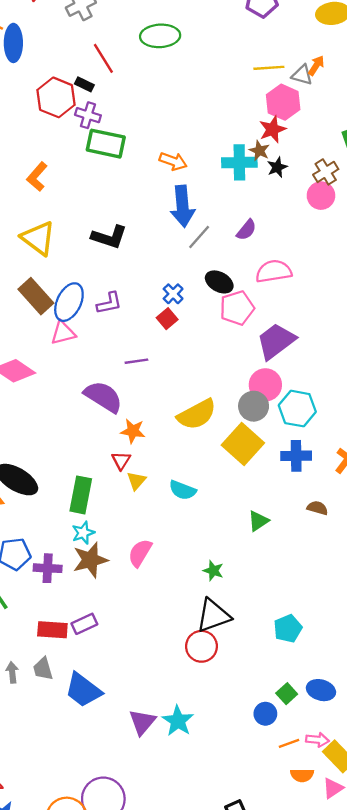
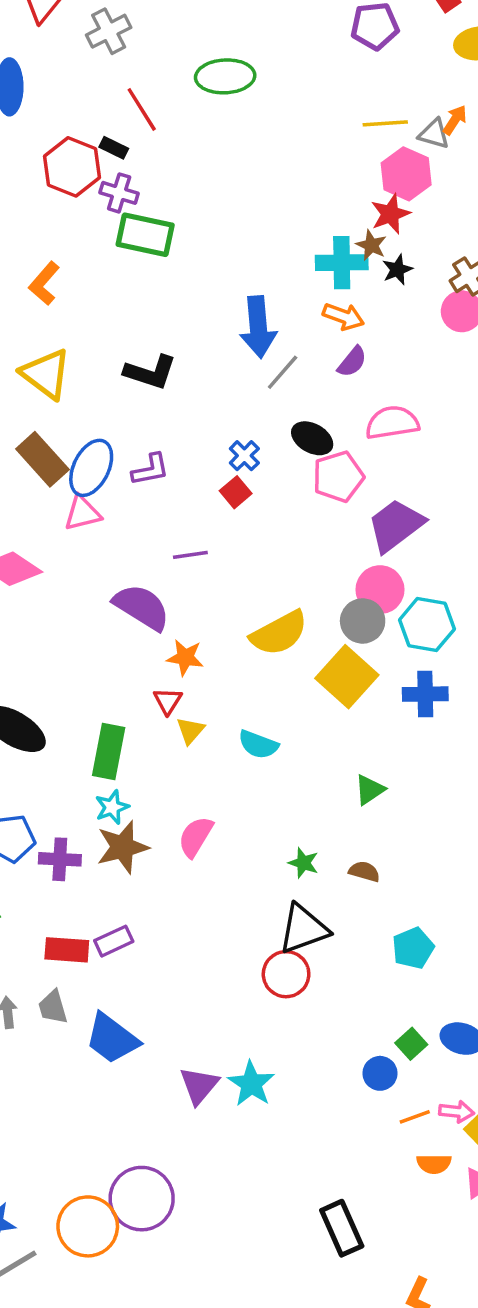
orange arrow: (173, 161) -> (343, 317), moved
brown semicircle: (317, 508) -> (364, 872), moved

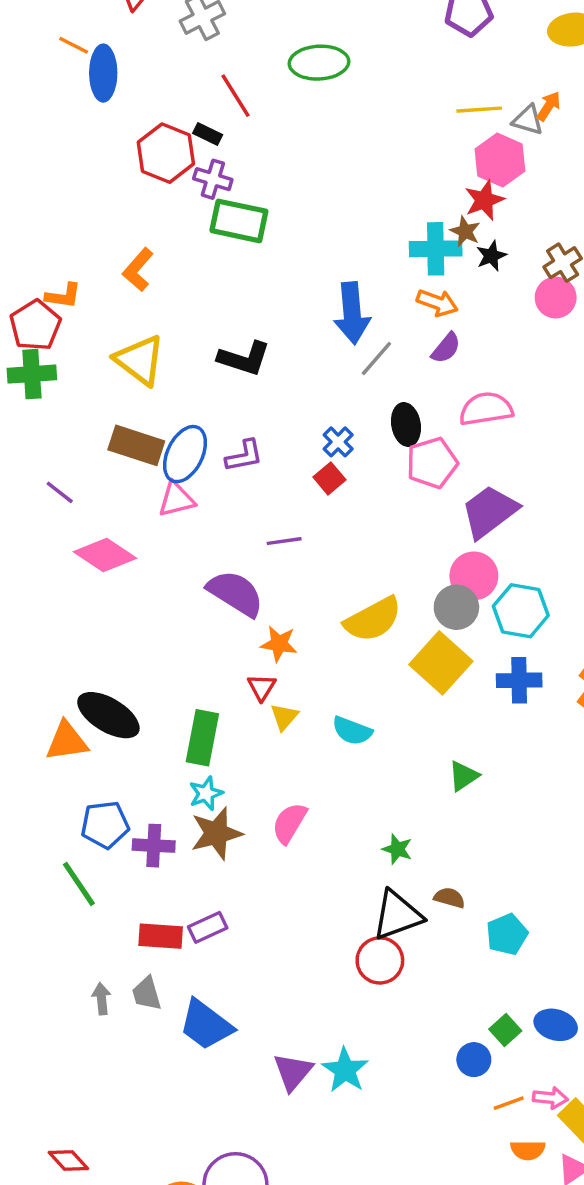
black ellipse: (312, 438) -> (406, 425), turned 51
brown rectangle: (42, 459) -> (136, 445), turned -30
brown semicircle: (364, 872) -> (449, 898), moved

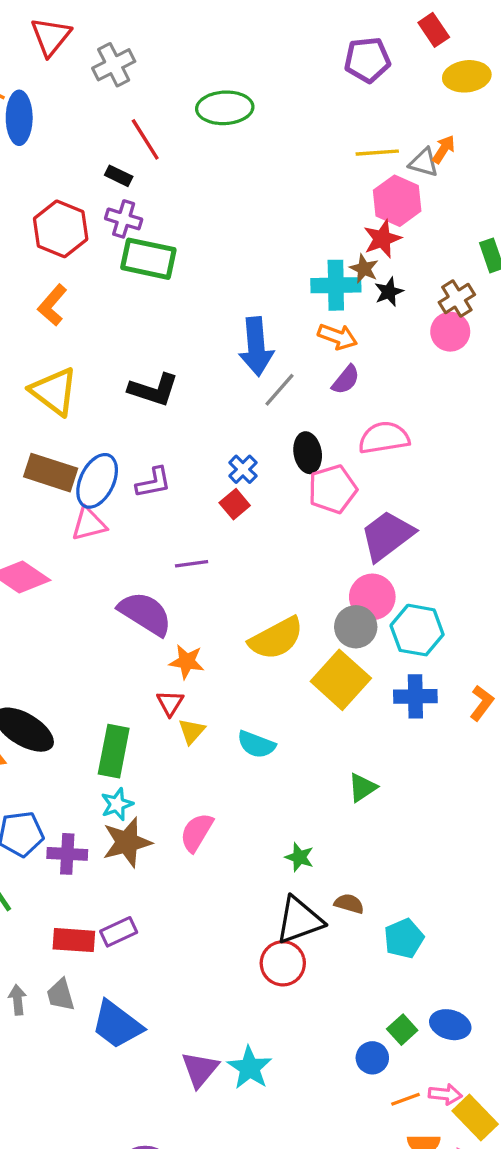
red hexagon: (166, 153) -> (61, 229), moved

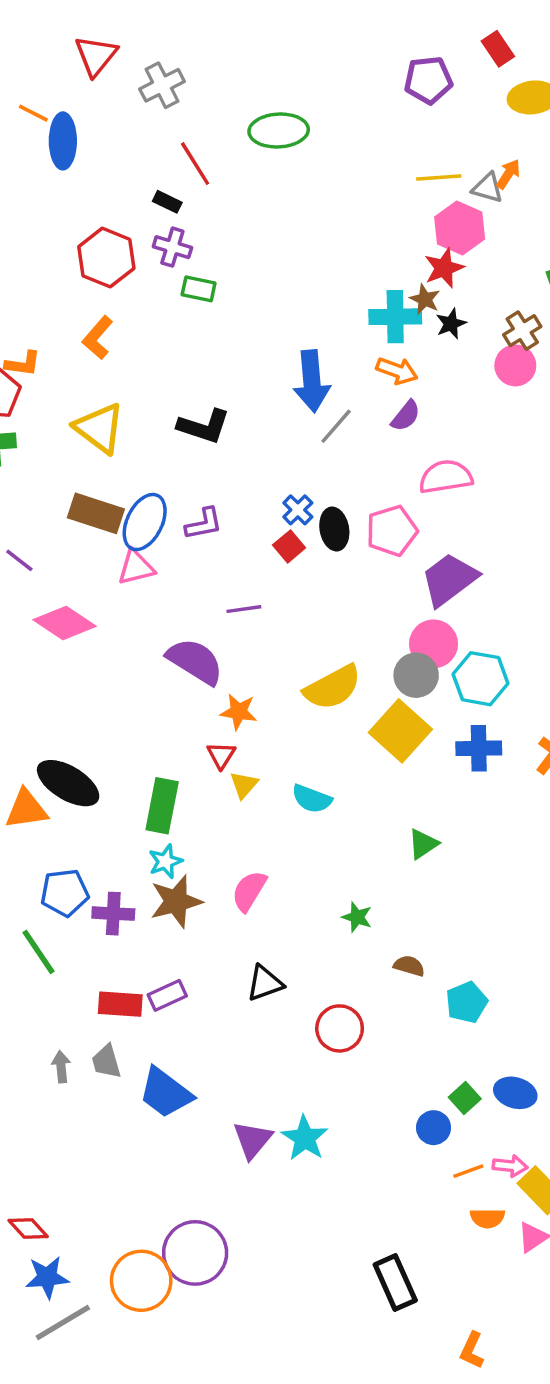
green rectangle: (148, 259) -> (199, 289), size x0.6
black ellipse: (308, 453) -> (334, 529), moved
black triangle: (299, 920) -> (265, 983), moved, size x0.7

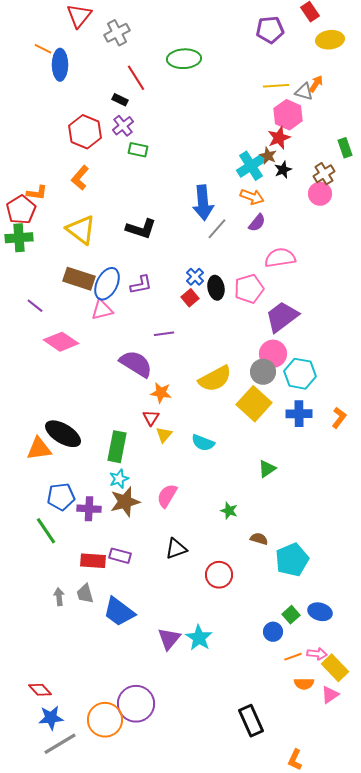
purple cross: (172, 247) -> (123, 126), turned 35
cyan cross: (395, 317) -> (251, 166), turned -32
purple rectangle: (167, 995) -> (120, 556), turned 40
cyan pentagon: (467, 1002) -> (292, 560), size x1.4

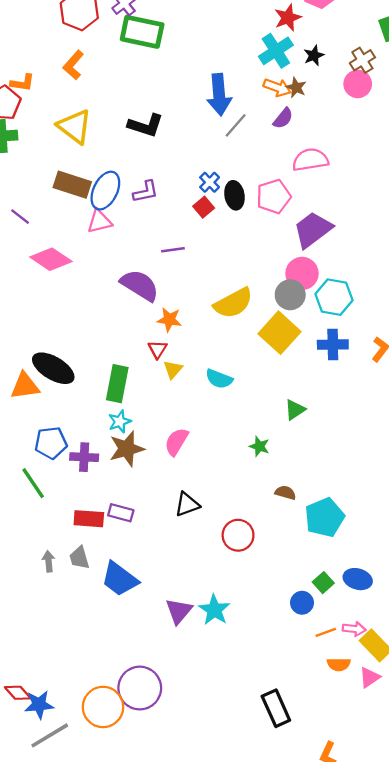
red star: (279, 138) -> (288, 18), moved
green rectangle: (138, 150) -> (142, 32), size x1.8
brown star: (268, 156) -> (296, 87), moved
green star: (229, 511) -> (259, 446), moved
red diamond: (40, 690) -> (18, 693), moved

